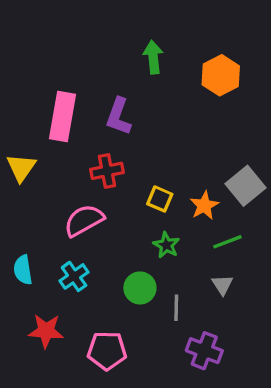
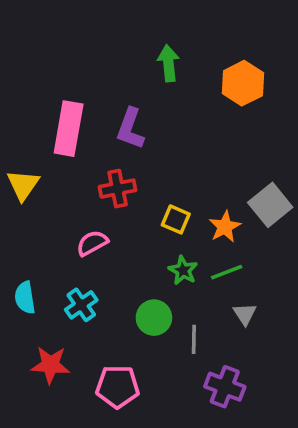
pink semicircle: (84, 220) -> (92, 243), size x0.7
green line: (227, 242) -> (227, 272), moved

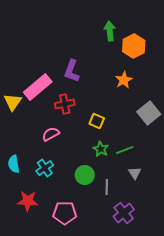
green arrow: (168, 63) -> (110, 31), moved
pink rectangle: (69, 129) -> (38, 87), moved, turned 40
orange star: (225, 227) -> (124, 80), moved
purple cross: (225, 387) -> (124, 213), turned 30

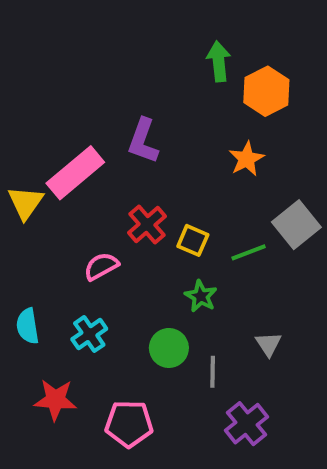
red cross: (65, 104) -> (147, 225), moved, turned -30
green line: (125, 150) -> (249, 252), moved

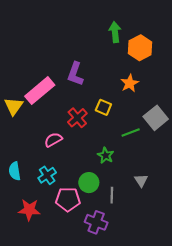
yellow square: (193, 240) -> (103, 107), moved
pink pentagon: (129, 424) -> (68, 199), moved
purple cross: (247, 424) -> (96, 222), moved, turned -30

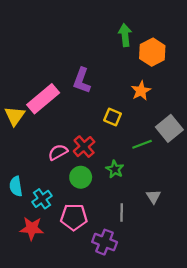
red cross: (77, 118) -> (84, 147), moved
cyan cross: (47, 175) -> (42, 199), moved
green circle: (89, 183) -> (81, 177), moved

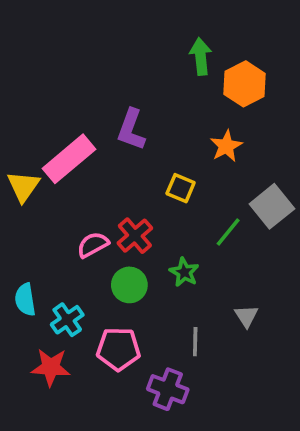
green line: (142, 144) -> (228, 232), turned -30

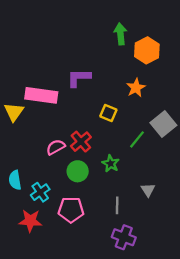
purple L-shape: (131, 130) -> (79, 78), turned 70
pink rectangle: (69, 159) -> (41, 95), turned 48
purple cross: (168, 389) -> (124, 237), moved

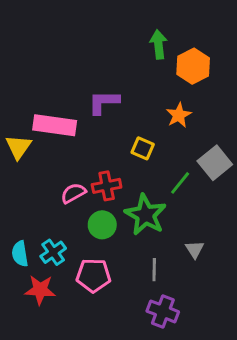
red cross: (81, 142) -> (107, 186), turned 30
green star: (111, 164) -> (146, 215), size x1.8
cyan semicircle: (15, 180) -> (20, 254), moved

